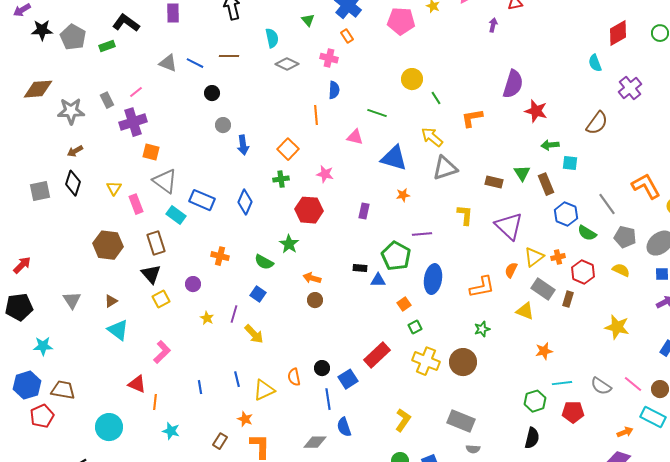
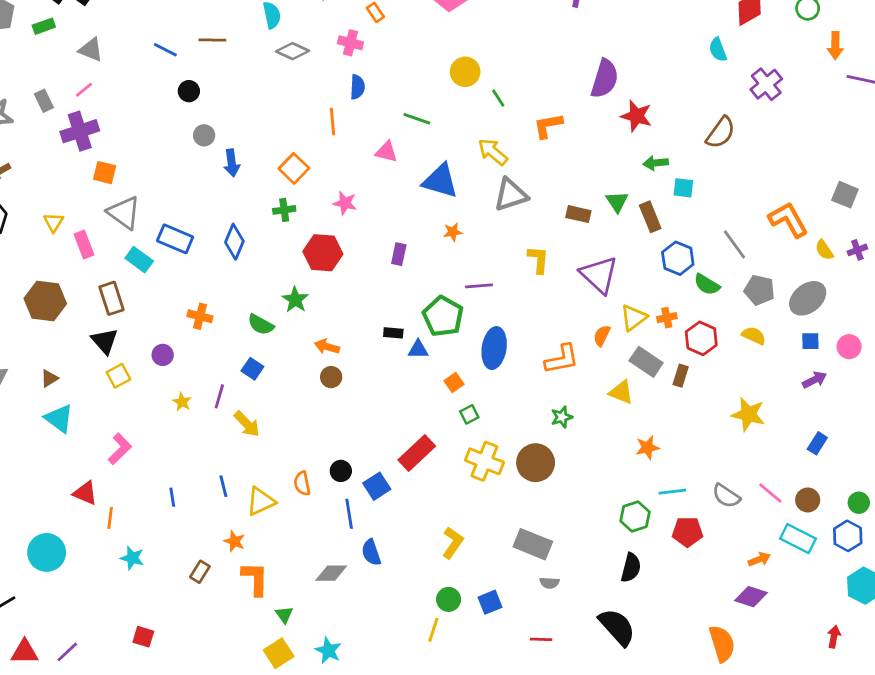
gray triangle: (168, 63) -> (91, 50), moved

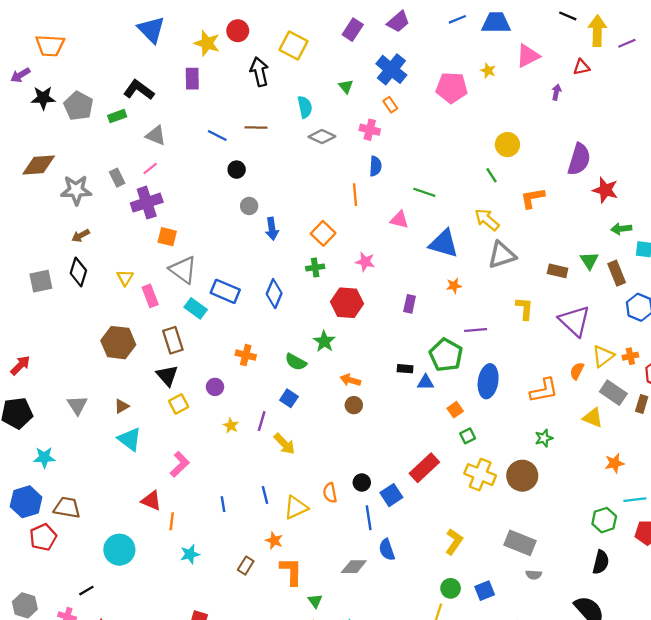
yellow circle: (465, 72) -> (507, 145), moved
cyan star: (132, 558) -> (190, 554), turned -30

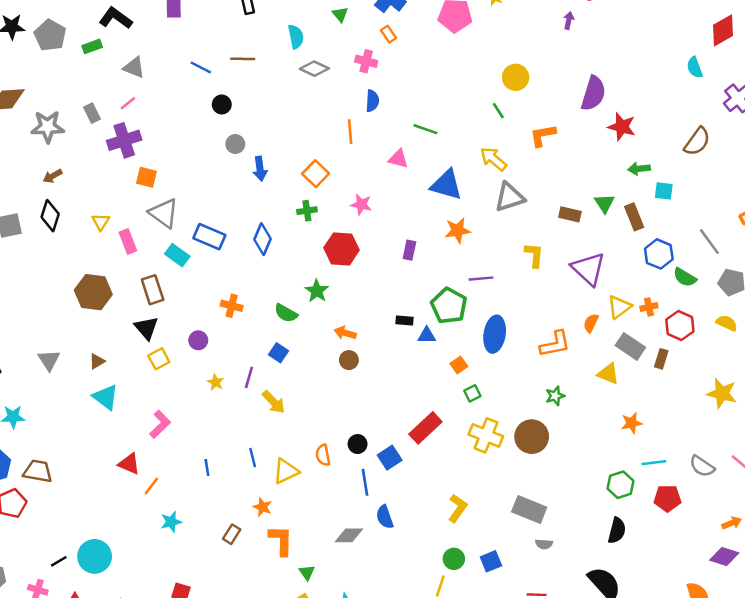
orange star: (454, 286) -> (458, 230), size x1.5
orange line: (172, 521) -> (151, 486), turned 30
cyan circle: (119, 550) -> (95, 556), moved

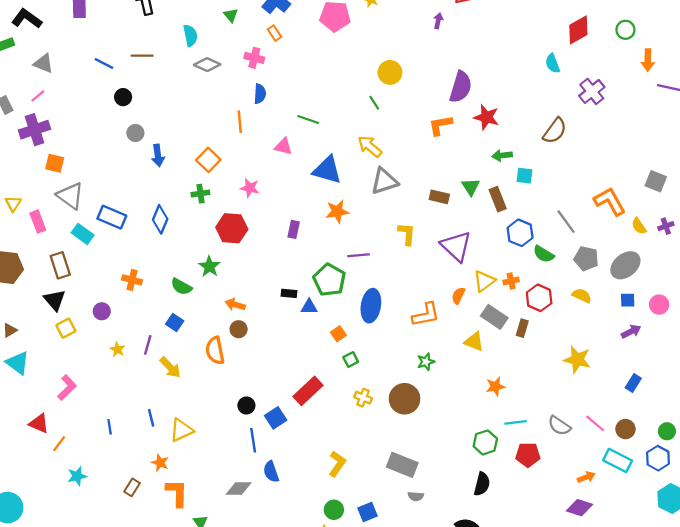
orange L-shape: (543, 135) -> (440, 125), moved
yellow cross: (486, 435) -> (363, 398), size x0.6
orange semicircle: (323, 455) -> (215, 351), moved, size x1.4

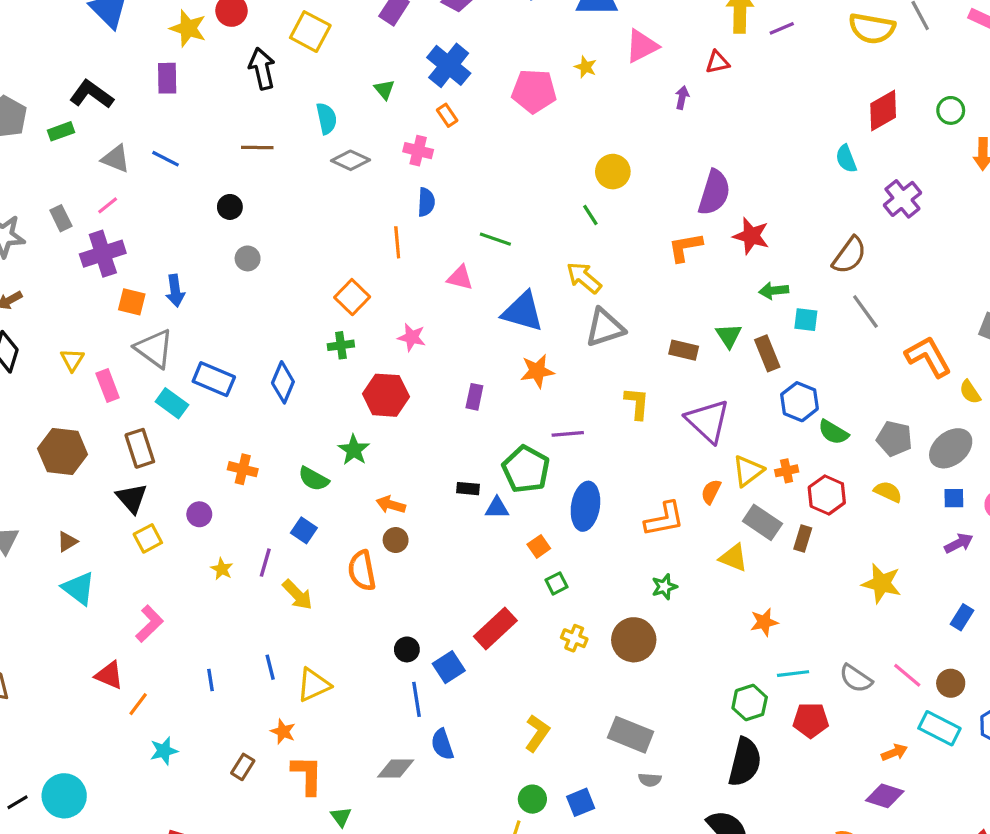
blue line: (104, 63) -> (166, 159), moved
blue arrow: (158, 155) -> (175, 291), moved
gray line: (566, 222) -> (865, 312), moved
black semicircle: (482, 484) -> (745, 762), size x1.4

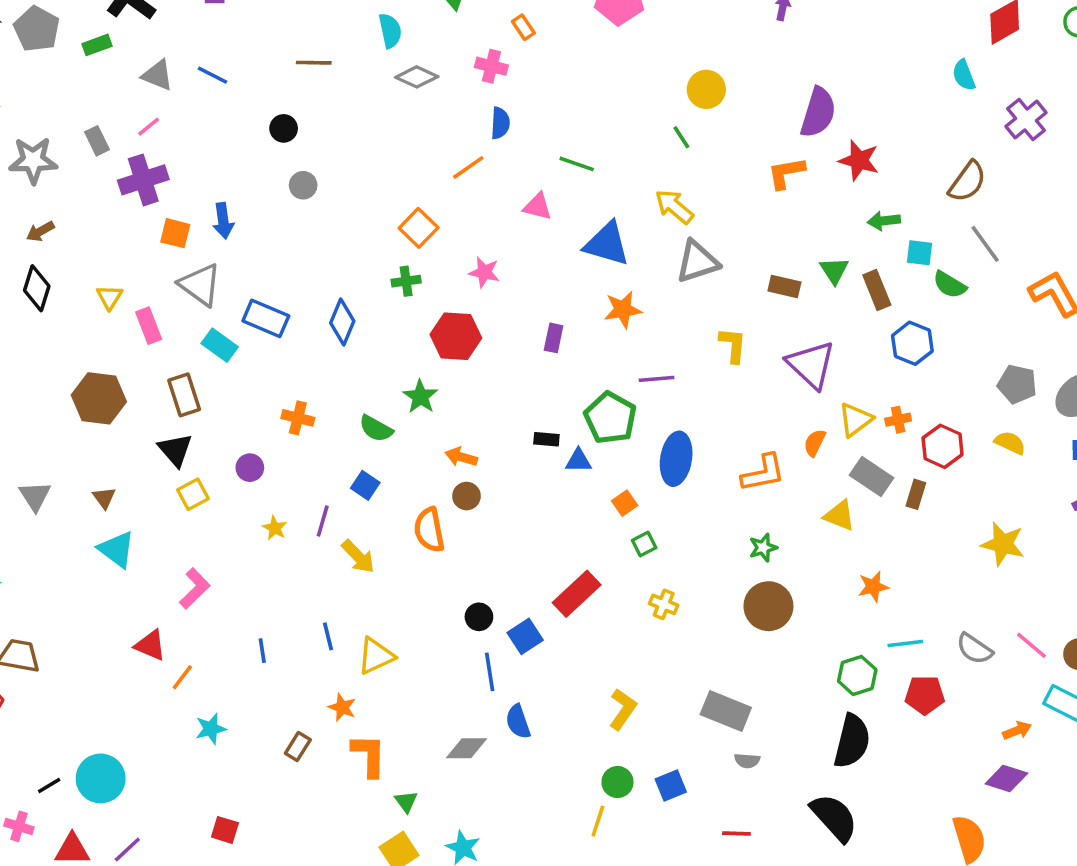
orange line: (397, 242) -> (468, 167), turned 60
green semicircle: (833, 432) -> (950, 285), moved
brown triangle: (67, 542) -> (104, 498), turned -35
brown circle: (634, 640) -> (768, 606), moved

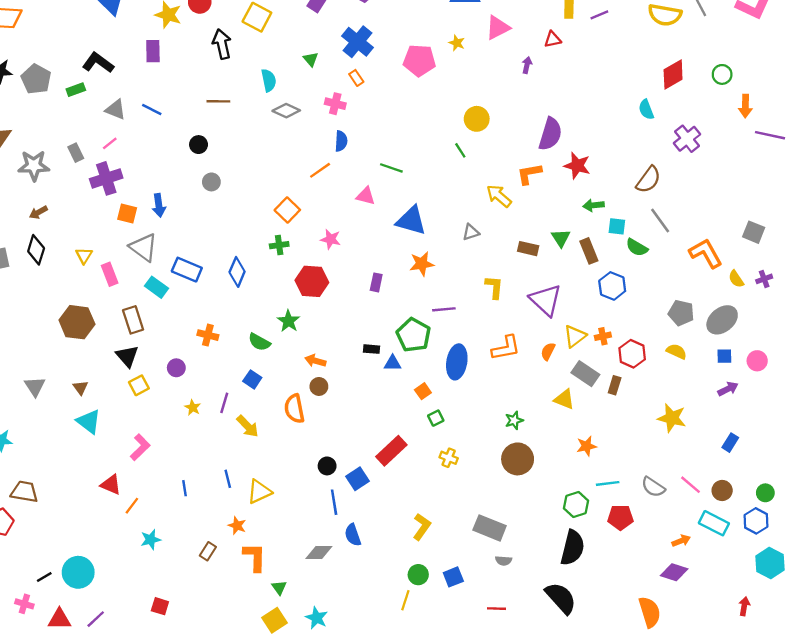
yellow arrow: (674, 207) -> (499, 196), moved
gray triangle: (697, 262) -> (471, 232), size x0.6
orange L-shape: (763, 473) -> (506, 348), moved

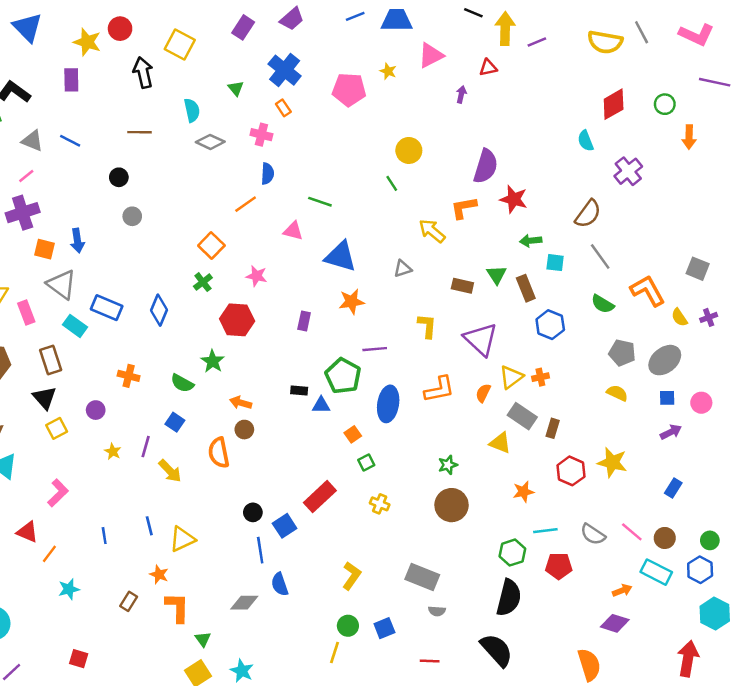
purple line: (770, 135) -> (715, 82), moved
green cross: (279, 245) -> (203, 282), turned -30
green semicircle: (637, 247) -> (603, 304), moved
red hexagon: (632, 354) -> (571, 471), moved
red arrow: (744, 606) -> (688, 659), size x1.8

